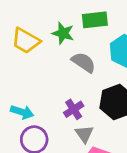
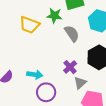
gray semicircle: (84, 62) -> (72, 34), turned 30
gray triangle: (84, 134) -> (80, 83), turned 32

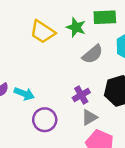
gray semicircle: (72, 34) -> (93, 54), turned 72
cyan arrow: (35, 75) -> (24, 94), moved

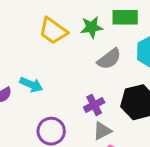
green star: (76, 27) -> (92, 27), turned -30
cyan arrow: (24, 94) -> (31, 85), moved

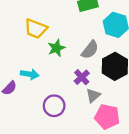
green star: (92, 27) -> (56, 48), moved
gray semicircle: (109, 59) -> (90, 50), moved

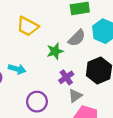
green star: (56, 48) -> (55, 51), moved
gray semicircle: (90, 50) -> (77, 38), moved

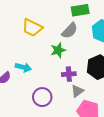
gray semicircle: (77, 38) -> (70, 31), moved
purple cross: (66, 77) -> (69, 74), turned 32

